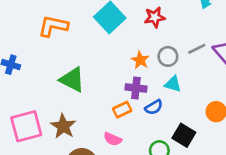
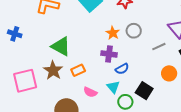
gray line: (197, 49) -> (159, 47), moved
cyan triangle: (173, 84) -> (113, 87), moved, turned 32
orange rectangle: (122, 110) -> (78, 70), moved
brown star: (63, 126) -> (53, 70), moved

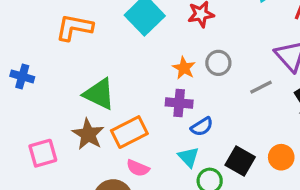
orange rectangle: (78, 70) -> (129, 132), size x1.5
orange circle: (169, 73) -> (281, 157), moved
pink square: (25, 81) -> (43, 153), size x0.7
pink semicircle: (90, 92) -> (138, 168), moved

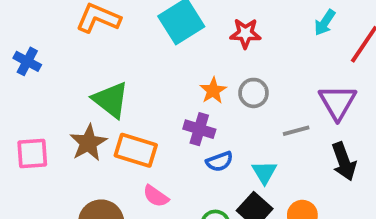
orange rectangle: (129, 132) -> (136, 150), turned 32
cyan triangle: (189, 157) -> (264, 172), moved
pink semicircle: (138, 168) -> (156, 196), moved

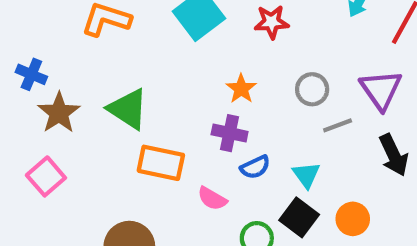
gray circle: (254, 93) -> (312, 89), moved
brown star: (88, 143) -> (59, 113), moved
pink square: (32, 153) -> (46, 176), turned -32
pink semicircle: (156, 196) -> (212, 199), moved

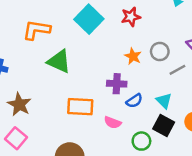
orange star: (241, 89) -> (133, 56), moved
green triangle: (128, 109) -> (59, 61), moved
brown star: (59, 113) -> (19, 104), moved
pink square: (46, 176) -> (16, 138), moved

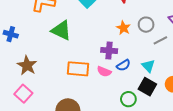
pink semicircle: (113, 122) -> (104, 71), moved

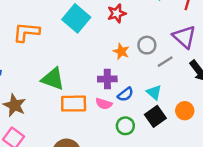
green triangle: (61, 30) -> (53, 79), moved
black square: (147, 87) -> (155, 116), turned 30
green circle: (128, 99) -> (125, 126), moved

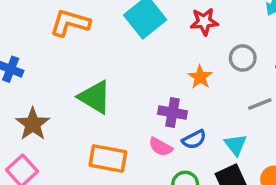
gray circle: (147, 45) -> (243, 58), moved
orange rectangle: (74, 104) -> (108, 159), moved

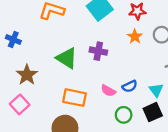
orange star: (200, 77) -> (135, 37), moved
purple cross: (172, 112) -> (98, 51), moved

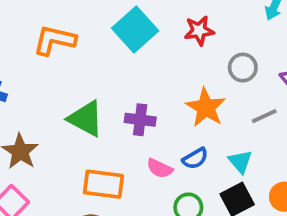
orange star: (135, 37) -> (206, 108), moved, size x1.5
purple cross: (98, 51) -> (140, 120), moved

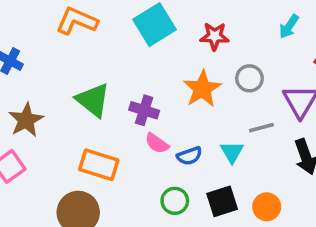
orange star: (206, 108) -> (202, 89), moved
cyan triangle: (240, 162) -> (232, 152), moved
pink semicircle: (160, 168) -> (157, 143), moved

